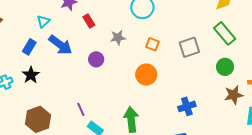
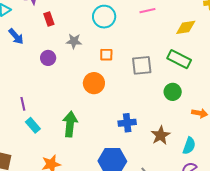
green rectangle: (225, 33) -> (179, 59), turned -35
orange square: (152, 44) -> (106, 55), turned -32
blue arrow: (60, 45) -> (16, 36), size x0.7
brown star: (234, 95) -> (161, 135), moved, turned -30

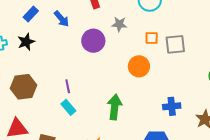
purple circle: (48, 58) -> (93, 41), size x1.5
gray square: (142, 65) -> (175, 44), moved
cyan rectangle: (33, 125) -> (68, 107), moved

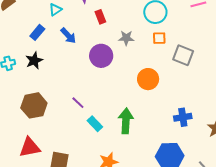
orange square: (152, 38) -> (159, 38), moved
gray square: (175, 44) -> (183, 55), turned 30
purple line: (68, 86) -> (78, 103), turned -32
cyan rectangle: (68, 107) -> (95, 124), moved

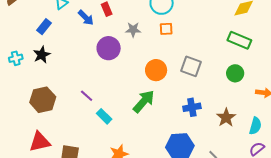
blue arrow: (68, 36) -> (86, 18), moved
gray square: (183, 55) -> (191, 66), moved
green arrow: (126, 121) -> (144, 101), moved, turned 40

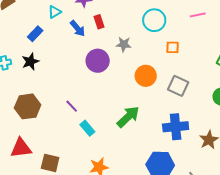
orange square: (166, 29) -> (173, 47), moved
orange circle: (156, 70) -> (146, 76), moved
blue cross: (192, 107) -> (176, 127), size x1.4

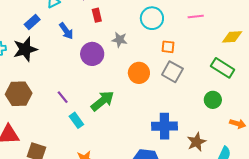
blue arrow: (78, 28) -> (66, 31), moved
black star: (30, 62) -> (25, 49), size x1.4
gray square: (178, 86) -> (172, 72), moved
green arrow: (128, 117) -> (103, 101), moved

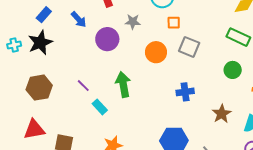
orange square: (168, 47) -> (174, 23), moved
green arrow: (103, 101) -> (123, 84), turned -55
blue cross: (165, 126) -> (185, 92), moved, size x0.7

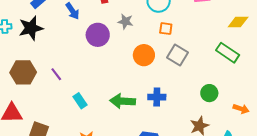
green circle: (233, 70) -> (209, 93), moved
green arrow: (123, 84) -> (123, 101), moved, turned -85
purple line: (83, 86) -> (56, 74), moved
blue cross: (185, 92) -> (157, 97), moved

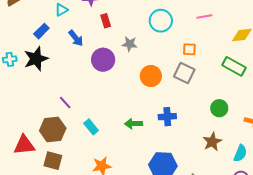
orange square: (166, 29) -> (189, 49), moved
brown hexagon: (23, 72) -> (53, 129), moved
green arrow: (123, 101) -> (134, 124), size x0.7

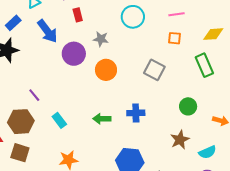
blue arrow: (76, 38) -> (47, 31), size x1.4
orange square: (189, 49) -> (175, 38), moved
green rectangle: (234, 66) -> (204, 65), turned 35
orange circle: (151, 76) -> (106, 70), moved
cyan semicircle: (240, 153) -> (207, 152), turned 42

